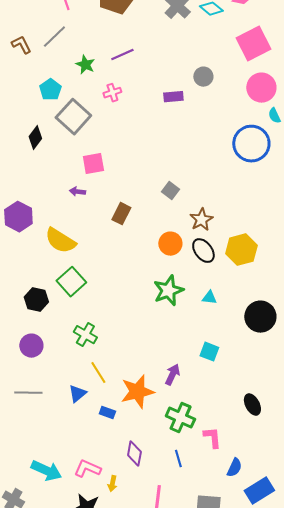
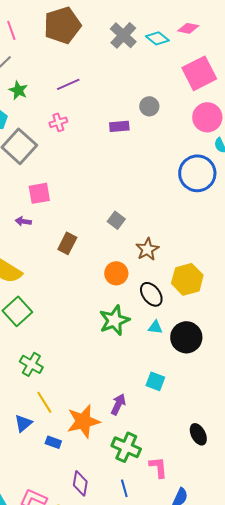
green star: (85, 65) -> (18, 90), moved
black ellipse: (203, 251) -> (151, 294), moved
black circle: (260, 317) -> (186, 337), moved

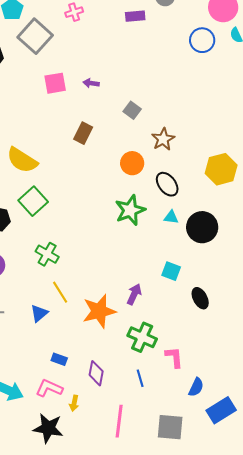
blue circle: (197, 173) -> (202, 40), moved, size x0.7
purple arrow: (23, 221) -> (91, 83), moved
yellow hexagon: (187, 279) -> (221, 169), moved
black ellipse: (198, 434) -> (200, 298), moved
blue rectangle: (53, 442) -> (59, 359), moved

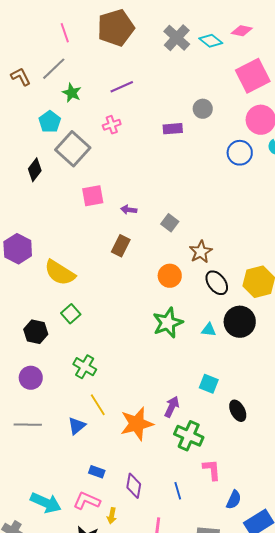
purple arrow: (91, 83) -> (129, 210), moved
black ellipse: (167, 184) -> (217, 283), moved
green square: (33, 201) -> (71, 314), size x0.7
black circle: (202, 227) -> (240, 322), moved
green cross: (142, 337) -> (189, 436), moved

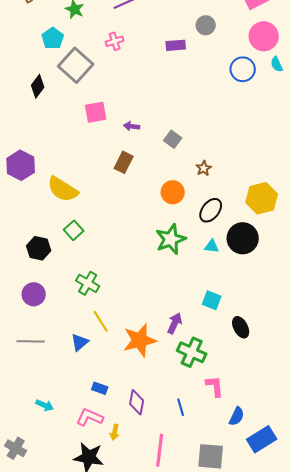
brown star: (201, 252) -> (204, 168), size x0.7
black ellipse: (217, 283) -> (211, 210), moved, turned 75
cyan arrow: (46, 503) -> (45, 405), moved, size x0.6

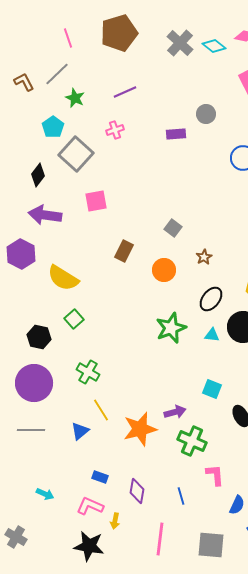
purple arrow: (132, 126) -> (45, 215), moved, size x2.0
orange circle: (173, 192) -> (164, 270), moved
purple circle: (34, 294) -> (34, 383), size x1.6
purple arrow: (175, 323) -> (175, 412), turned 50

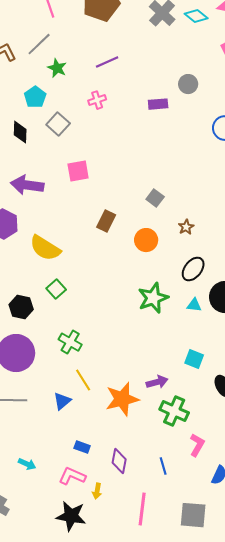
gray square: (76, 154) -> (58, 124), size x0.7
black diamond: (38, 175) -> (20, 132), moved, turned -35
pink L-shape: (215, 475) -> (197, 445), turned 35

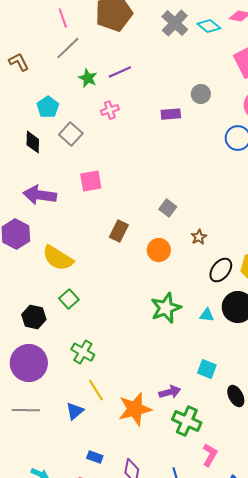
gray line: (39, 44) -> (68, 48), moved
green star: (57, 68) -> (88, 78), moved
black ellipse: (193, 269) -> (221, 270), moved

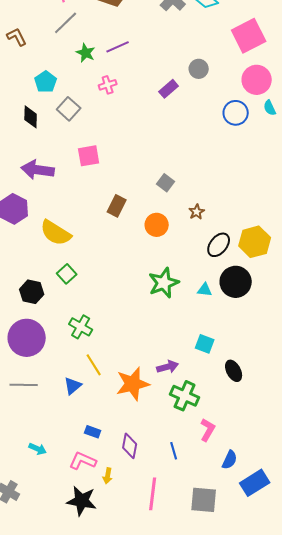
purple rectangle: (171, 114) -> (169, 89), turned -36

